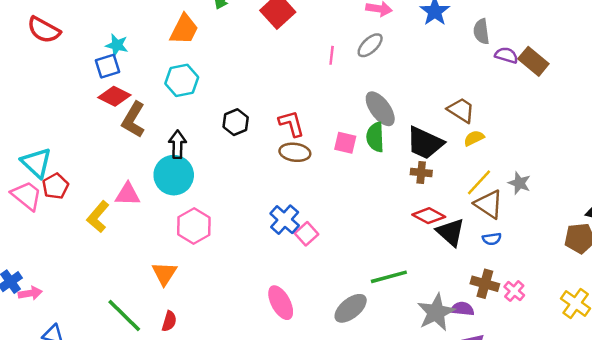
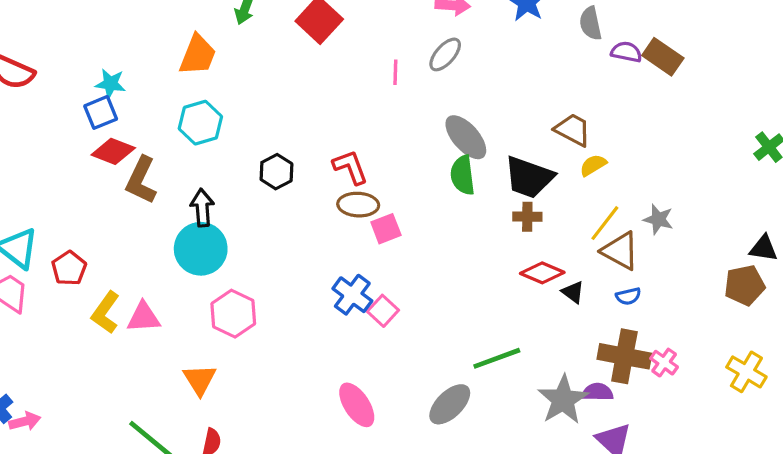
pink square: (345, 143) -> (386, 229), moved, turned -30
red pentagon: (55, 186) -> (69, 268), moved
pink triangle: (128, 194) -> (144, 317), moved
black triangle: (450, 232) -> (573, 292), size x0.6
brown cross: (485, 284) -> (624, 356), size x1.4

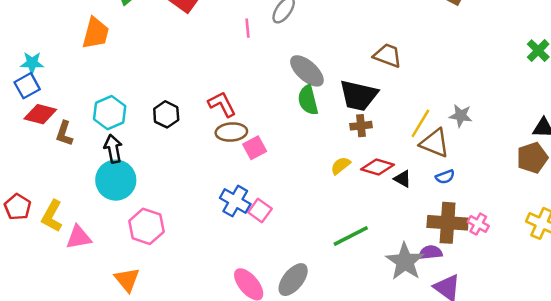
cyan hexagon: (200, 123) -> (110, 113), moved
yellow semicircle: (593, 165) -> (341, 166), moved
brown L-shape: (141, 180) -> (64, 133), size x0.7
yellow L-shape: (106, 312) -> (52, 216), moved
gray ellipse: (450, 404) -> (293, 280), moved

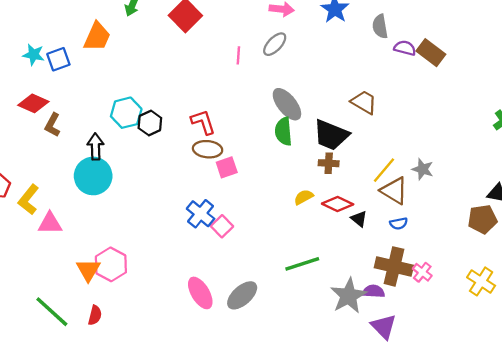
blue square: (27, 86) -> (58, 59), moved
cyan hexagon: (110, 113) -> (126, 113), moved
pink hexagon: (146, 226) -> (111, 264), moved

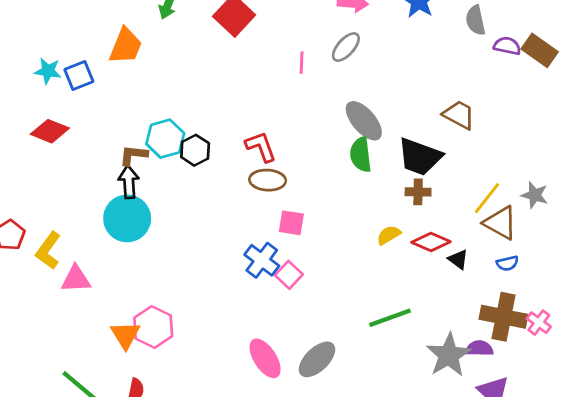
brown L-shape: (53, 125) -> (133, 155), moved, turned 70
pink square: (227, 167) -> (291, 223), moved, turned 30

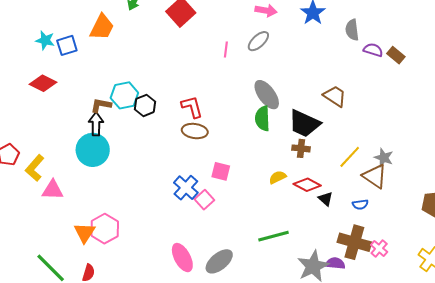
brown rectangle: (540, 50) -> (396, 55), size x0.7
pink square: (291, 223) -> (221, 171), moved
brown triangle: (500, 223) -> (375, 176), moved

